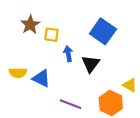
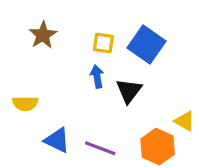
yellow square: (51, 35) -> (103, 43), moved
blue triangle: (41, 78) -> (57, 140), moved

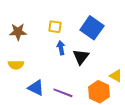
brown star: (43, 35) -> (18, 32), moved, turned 30
yellow square: (103, 43) -> (55, 27), moved

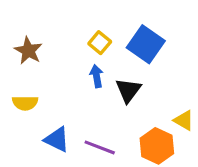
yellow square: (55, 27) -> (100, 43), moved, turned 32
brown star: (18, 32) -> (28, 51), turned 30

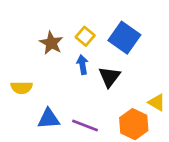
brown star: (28, 51) -> (51, 43), moved
blue triangle: (57, 140) -> (49, 119), turned -30

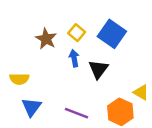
blue triangle: (49, 119) -> (31, 107), moved, turned -50

